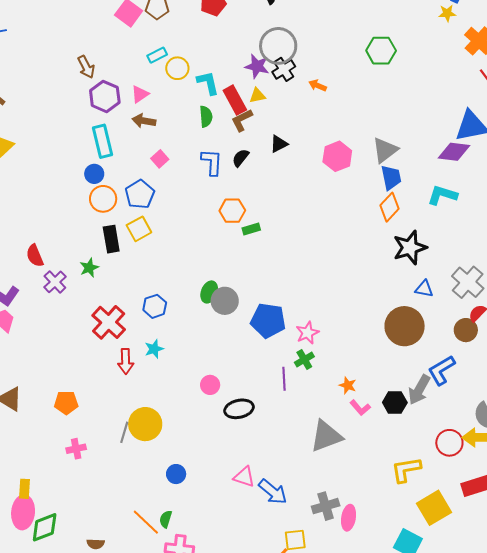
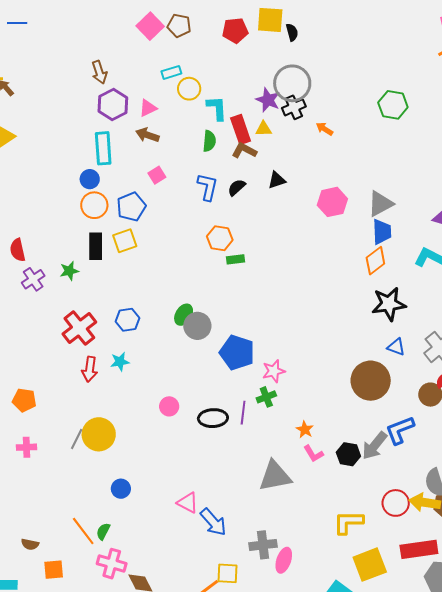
brown L-shape: (242, 120) -> (244, 151), turned 45
black ellipse: (239, 409) -> (213, 418), moved

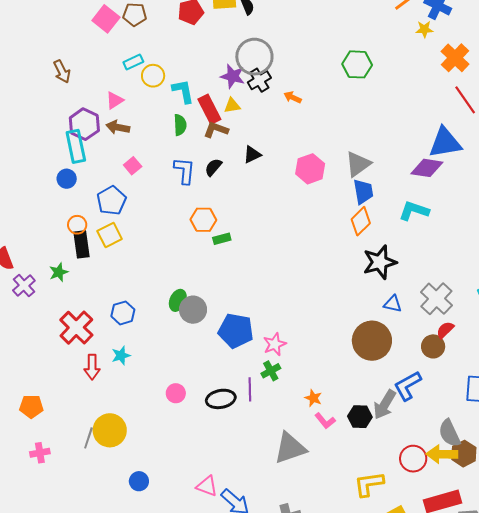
purple hexagon: (113, 104) -> (84, 124), moved
orange circle: (94, 205) -> (77, 225), moved, size x0.7

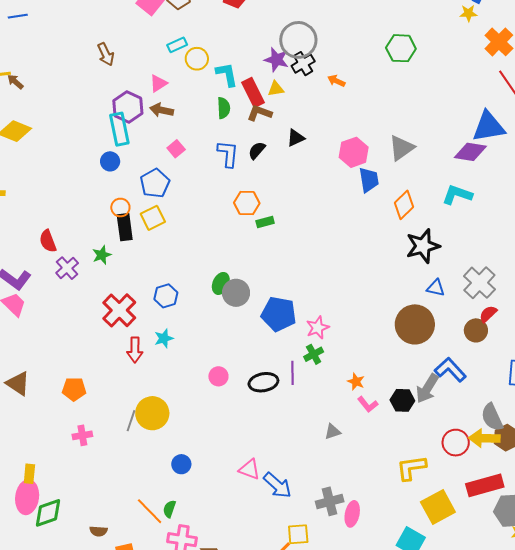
blue trapezoid: (363, 192) -> (369, 180), moved
blue L-shape: (408, 386) -> (450, 370), turned 76
gray triangle: (290, 448) -> (333, 432), size x0.5

